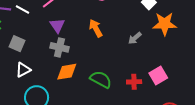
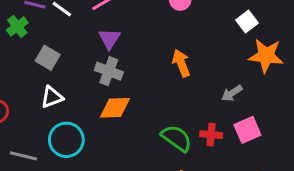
orange arrow: (96, 28) -> (181, 63), moved
gray arrow: (135, 38) -> (232, 93), moved
green semicircle: (101, 79) -> (176, 138), moved

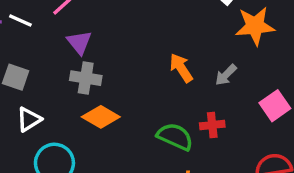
orange arrow: (181, 63) -> (181, 68), moved
orange diamond: (115, 108) -> (101, 117), turned 44
pink square: (247, 130) -> (275, 106), moved

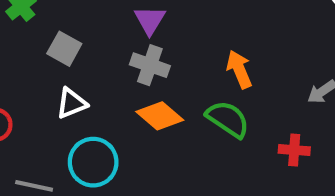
orange arrow: (181, 68) -> (239, 69), moved
green semicircle: (175, 137) -> (228, 119), moved

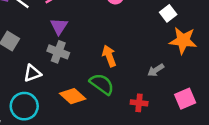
white triangle: (72, 103) -> (32, 73), moved
orange diamond: (160, 116) -> (73, 96), moved

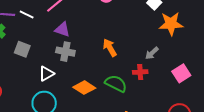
purple triangle: (59, 26) -> (62, 29), turned -35
green semicircle: (102, 84) -> (116, 83), moved
red cross: (139, 103) -> (140, 72), moved

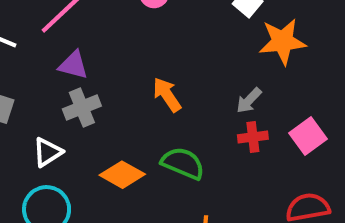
gray cross: (65, 52) -> (82, 107), turned -30
red cross: (140, 72) -> (253, 137), moved

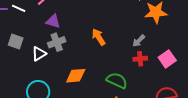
white triangle: (48, 152) -> (39, 54), moved
green semicircle: (183, 163) -> (117, 80), moved
orange diamond: (122, 175) -> (76, 76), turned -35

